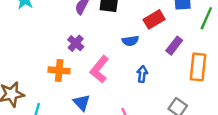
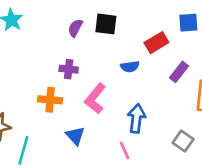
purple cross: (76, 43) -> (69, 69), turned -35
blue arrow: (142, 74) -> (136, 118), moved, size x1.5

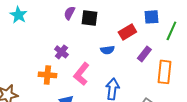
purple semicircle: (75, 28) -> (69, 13), moved
purple cross: (69, 69) -> (61, 52), turned 32

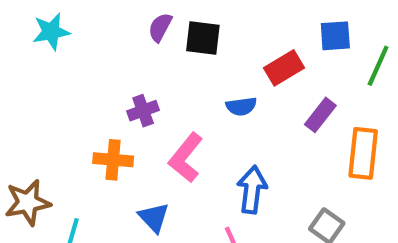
cyan star: (18, 15) -> (51, 32), turned 30
purple cross: (61, 52) -> (143, 111), turned 32

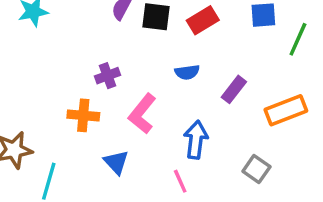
red rectangle: (284, 68) -> (203, 20), moved
purple rectangle: (320, 115) -> (234, 89), moved
orange rectangle: (363, 153) -> (286, 110), turned 63

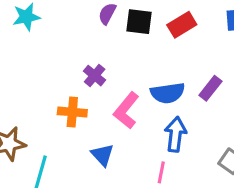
blue semicircle: (187, 72) -> (168, 93), moved, size x1.5
purple cross: (108, 76) -> (95, 76), turned -30
pink line: (180, 181) -> (161, 172), turned 35

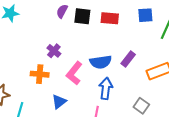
red rectangle: (182, 25) -> (110, 18), turned 36
blue triangle: (102, 155) -> (59, 102), turned 35

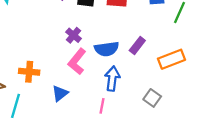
purple cross: (54, 51) -> (74, 35), moved
orange cross: (40, 74) -> (29, 72), moved

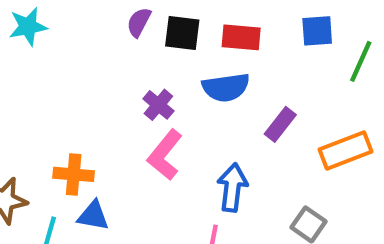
blue semicircle: (107, 49) -> (226, 87), moved
blue triangle: (60, 93) -> (93, 216), moved, turned 48

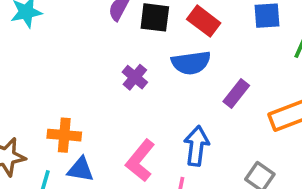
red rectangle: (241, 37) -> (204, 21), turned 32
pink L-shape: (165, 155) -> (140, 160), moved

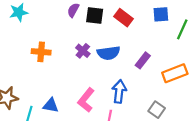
blue semicircle: (191, 63) -> (109, 53), moved
orange cross: (64, 135) -> (41, 52), moved

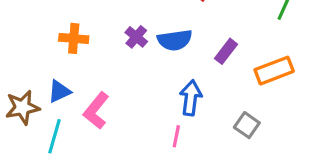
pink L-shape: (86, 100) -> (96, 111), moved
blue triangle: (51, 105) -> (59, 91), moved, turned -35

